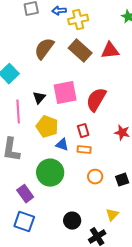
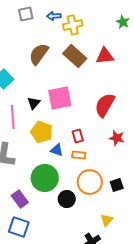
red semicircle: (96, 100) -> (105, 105), moved
orange circle: (95, 177) -> (90, 182), size x1.6
black circle: (72, 221) -> (67, 199), moved

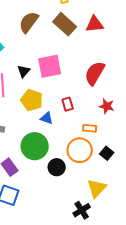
orange rectangle: (79, 155) -> (90, 128), moved
black square: (117, 185) -> (107, 153), turned -32
yellow triangle: (107, 220) -> (97, 188), size x1.5

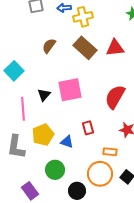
brown semicircle: (29, 22) -> (49, 46), size x0.7
yellow pentagon: (32, 100) -> (43, 135), moved, turned 30
green circle: (35, 146) -> (55, 170), size x0.7

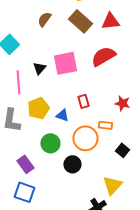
red semicircle: (115, 97) -> (103, 56), moved, turned 30
orange circle: (100, 174) -> (85, 138), moved

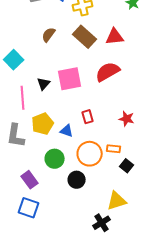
orange rectangle: (105, 125) -> (114, 149), moved
yellow triangle: (112, 185) -> (117, 201), turned 30

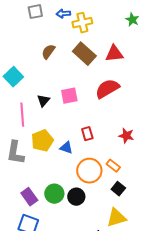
pink square: (70, 79) -> (69, 96), size x0.7
orange rectangle: (114, 149) -> (113, 166), turned 32
green circle: (55, 159) -> (54, 194), moved
black square: (127, 166) -> (118, 189), moved

